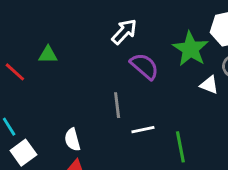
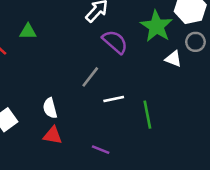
gray line: (117, 105) -> (90, 77), turned 45

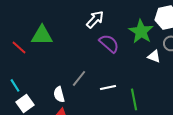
green triangle: (28, 31) -> (42, 35), size x1.6
gray line: (90, 77) -> (79, 78), moved

